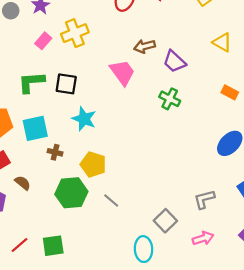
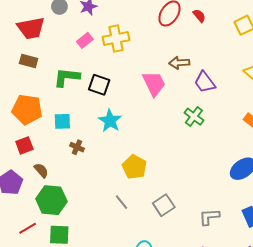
cyan square: (35, 128) -> (62, 121), size x0.7
yellow pentagon: (93, 164) -> (134, 167), moved
green hexagon: (71, 193) -> (51, 200), moved
gray square: (165, 221) -> (164, 205), moved

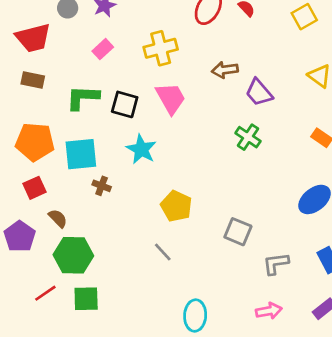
yellow cross: (116, 38) -> (161, 48), moved
pink trapezoid: (154, 84) -> (171, 98), moved
cyan square: (62, 121) -> (81, 154), size x1.5
gray square: (164, 205) -> (238, 232), moved, turned -30

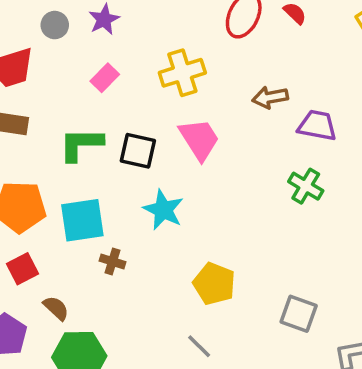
purple trapezoid: (259, 92) -> (317, 125), turned 144

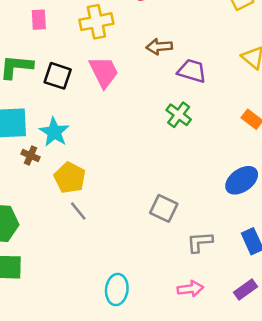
pink rectangle: (105, 78) -> (39, 20), turned -54
cyan star: (163, 210) -> (54, 132), moved
yellow pentagon: (214, 284) -> (70, 178), moved
gray line: (199, 346) -> (78, 211), moved

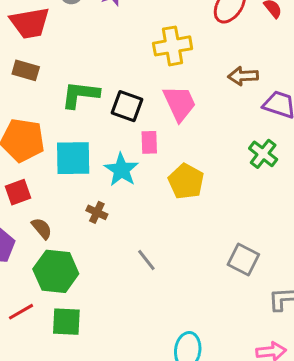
pink rectangle: (39, 20) -> (149, 142), moved
brown cross: (30, 156) -> (97, 212), moved
yellow pentagon: (70, 178) -> (186, 181), moved

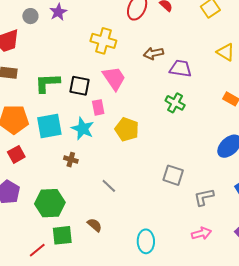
yellow cross: (173, 46) -> (103, 41), turned 35
brown semicircle: (42, 228) -> (95, 225), moved
red line: (21, 312) -> (37, 250), moved

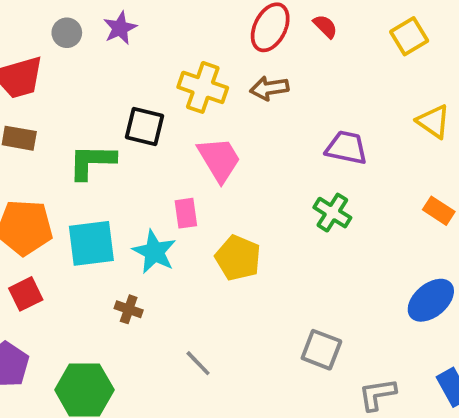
brown arrow: (153, 53) -> (269, 88), moved
black square: (80, 86) -> (144, 126), moved

